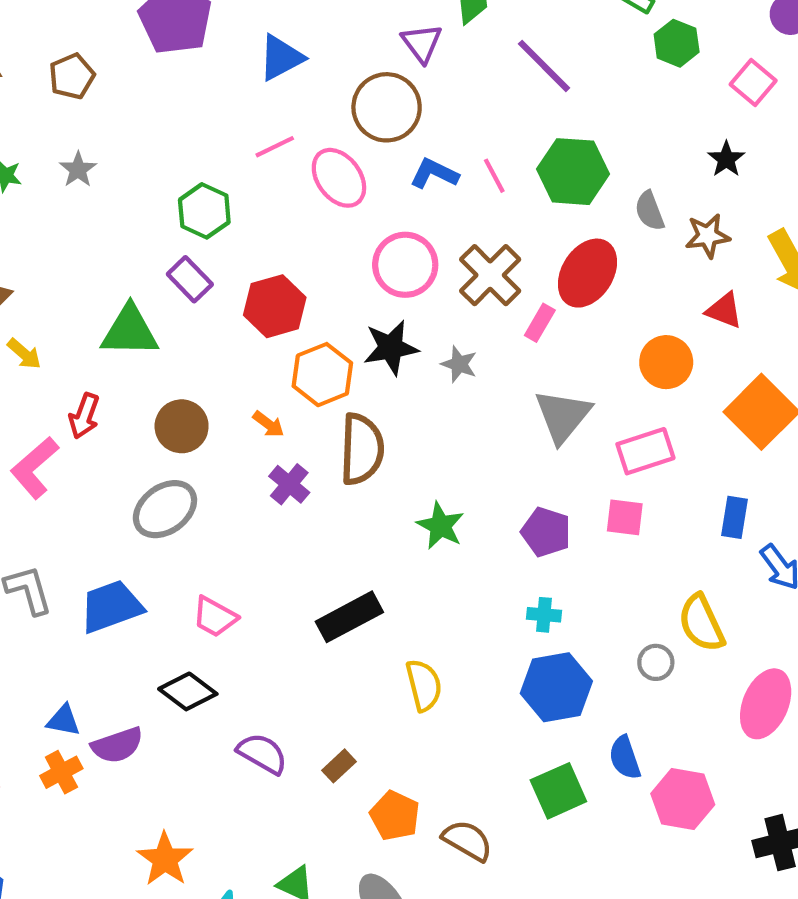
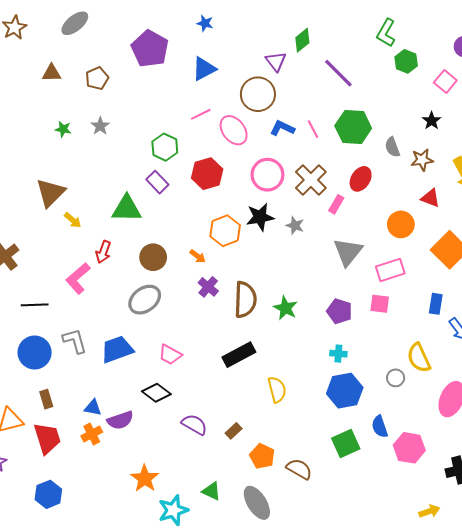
red ellipse: (587, 273) -> (361, 179), size x0.7
red hexagon: (275, 306) -> (207, 174), moved
brown semicircle: (362, 449) -> (245, 300), moved

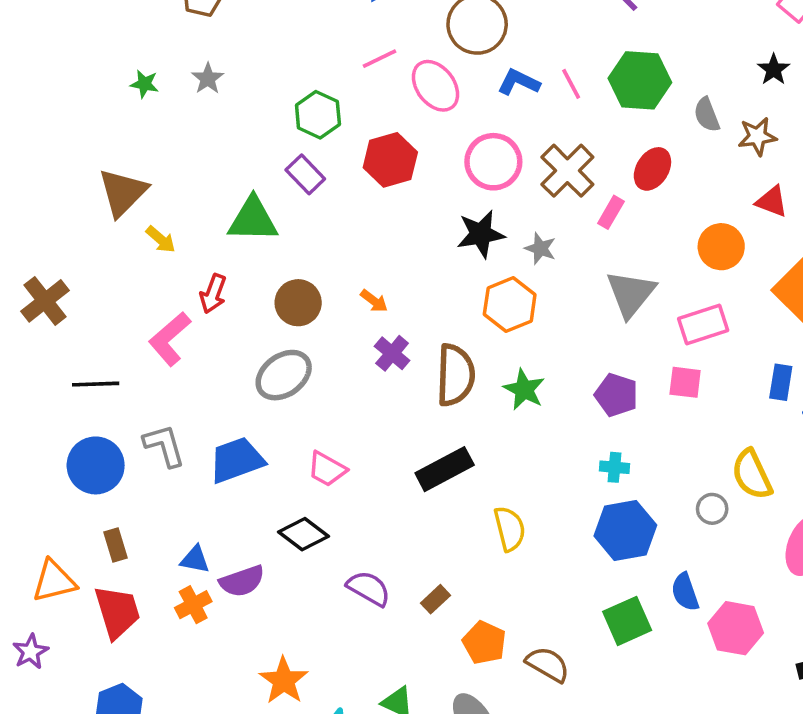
orange hexagon: (225, 231) -> (510, 305), moved

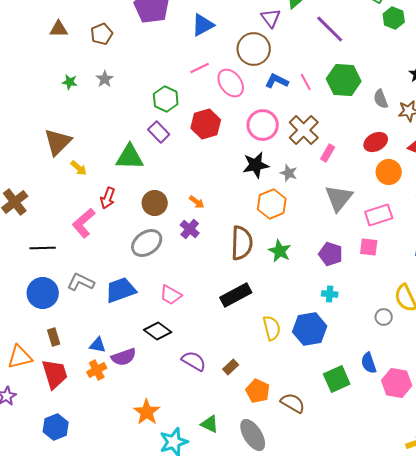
red ellipse: (652, 169) -> (376, 142), moved, turned 30
purple cross: (392, 353) -> (190, 229), moved
gray L-shape: (164, 446) -> (81, 282), turned -48
blue hexagon: (625, 531) -> (310, 329), moved

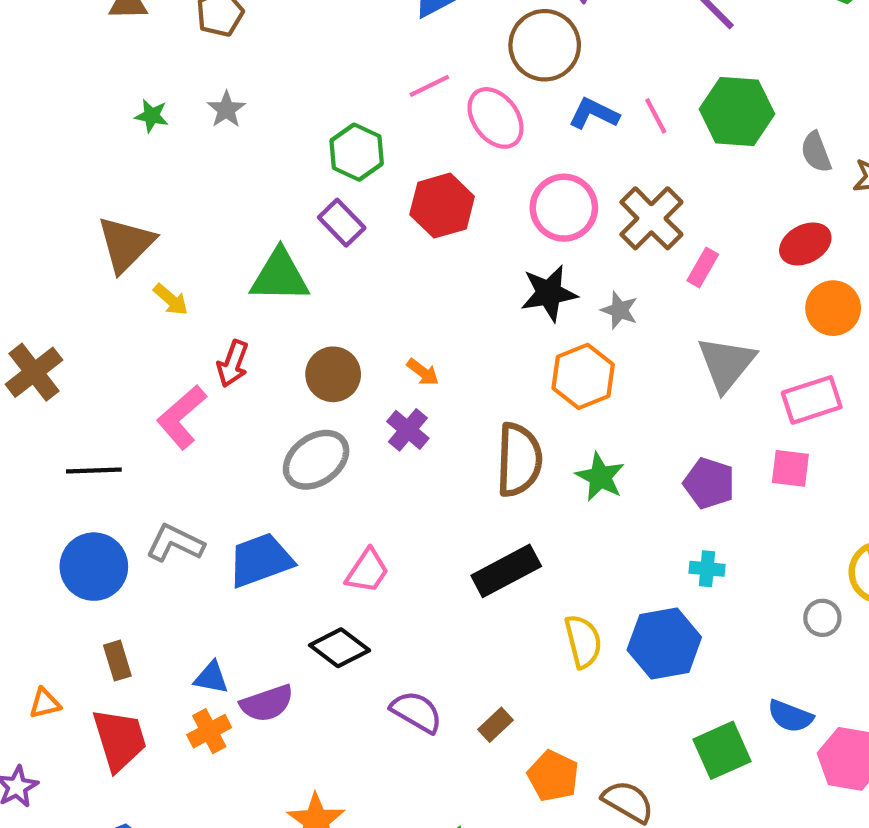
pink trapezoid: (171, 295) -> (367, 571), turned -85
orange triangle: (20, 357) -> (45, 703), size x0.6
blue semicircle: (369, 363) -> (790, 716), turned -50

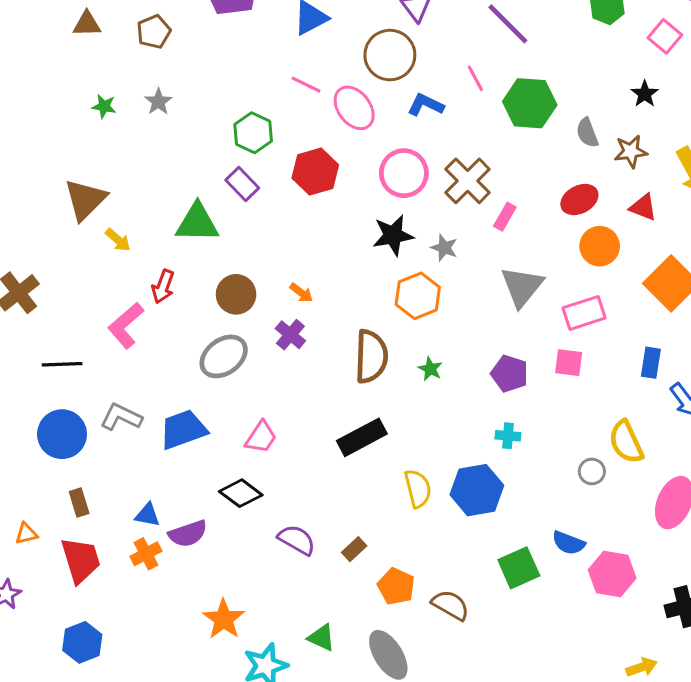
pink line: (429, 86) -> (306, 85), turned 52
pink line: (656, 116) -> (475, 78), moved
green star: (600, 477) -> (430, 369), size x0.7

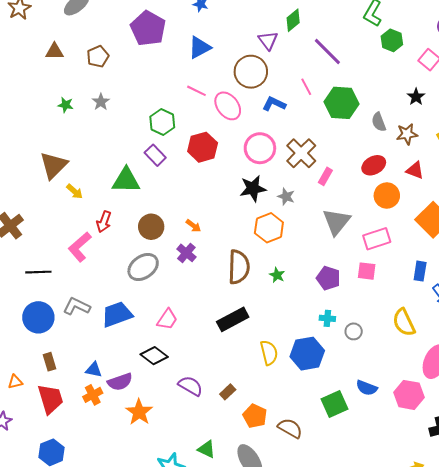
gray circle: (592, 471) -> (354, 331), moved
pink hexagon: (612, 574) -> (409, 395), moved
orange star: (224, 619) -> (139, 412), moved

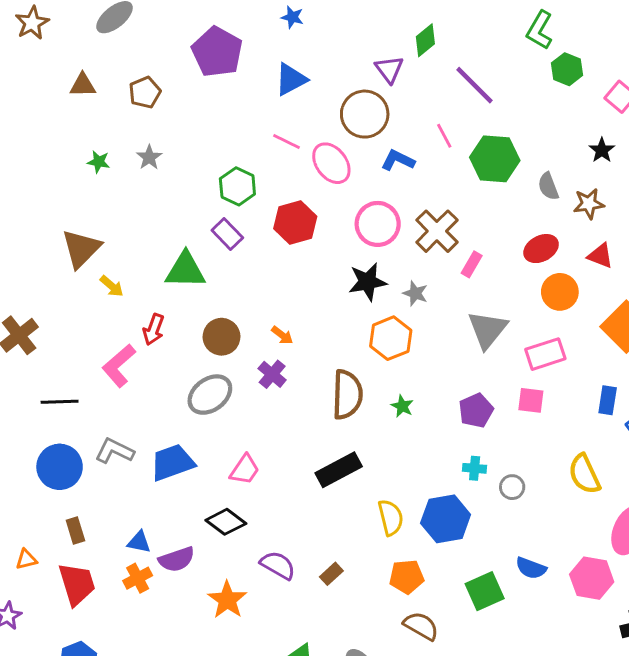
purple pentagon: (328, 278) -> (476, 410), turned 30
orange star: (139, 412) -> (227, 600), moved
orange pentagon: (255, 416) -> (407, 577), moved, turned -30

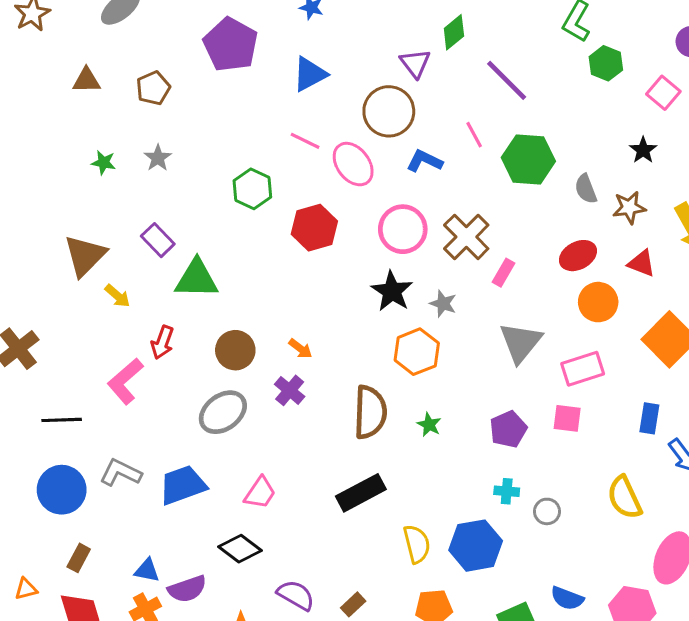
purple rectangle: (227, 234) -> (158, 240), moved
black star: (368, 282) -> (392, 291), turned -30
brown rectangle: (75, 530) -> (79, 558), turned 45

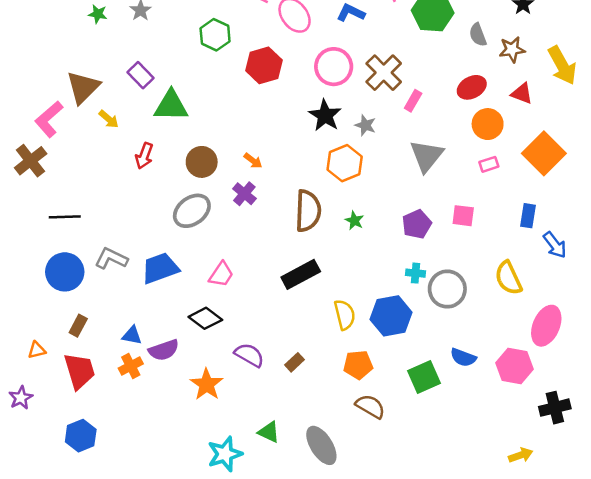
pink rectangle: (583, 369) -> (489, 164), moved, size x0.6
pink L-shape: (125, 381) -> (49, 119), moved
gray circle: (547, 511) -> (447, 289), size x1.8

